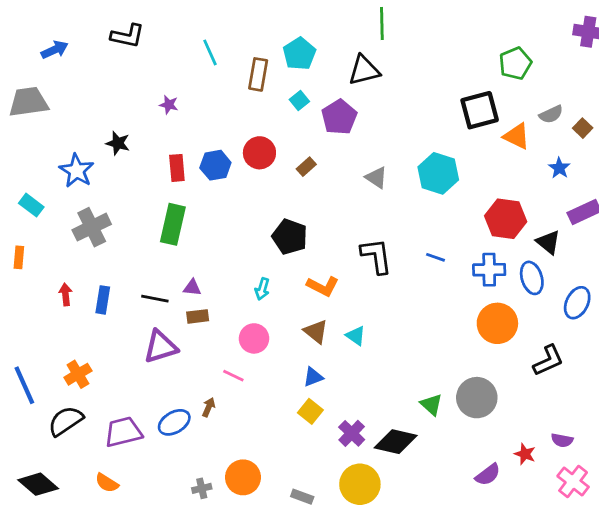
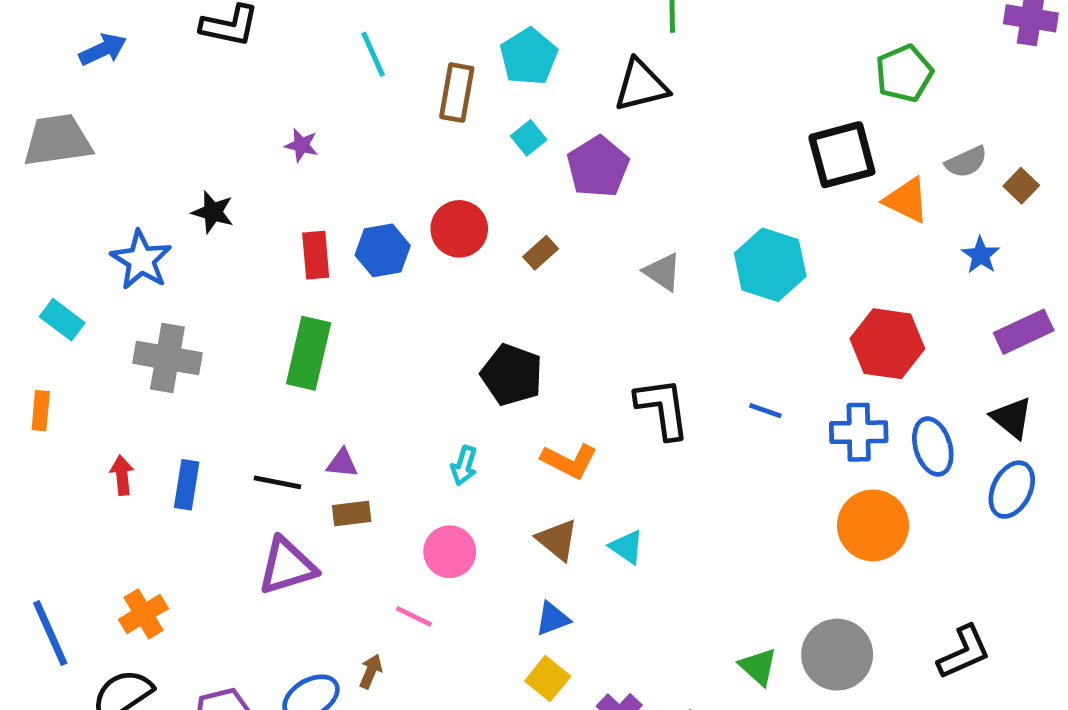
gray cross: (92, 227) -> (167, 358), turned 36
black triangle: (548, 242) -> (1012, 418), moved
black L-shape: (548, 360) -> (964, 652), moved

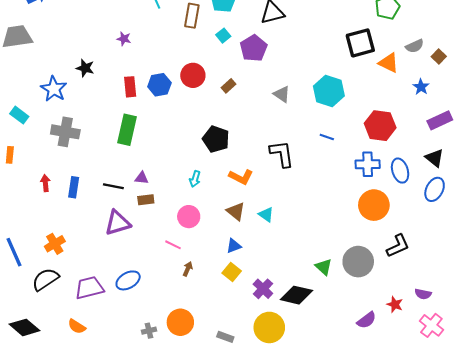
blue line: (765, 411) -> (327, 137), moved
black L-shape: (964, 652) -> (398, 246), moved
brown arrow: (371, 671) -> (188, 269), moved

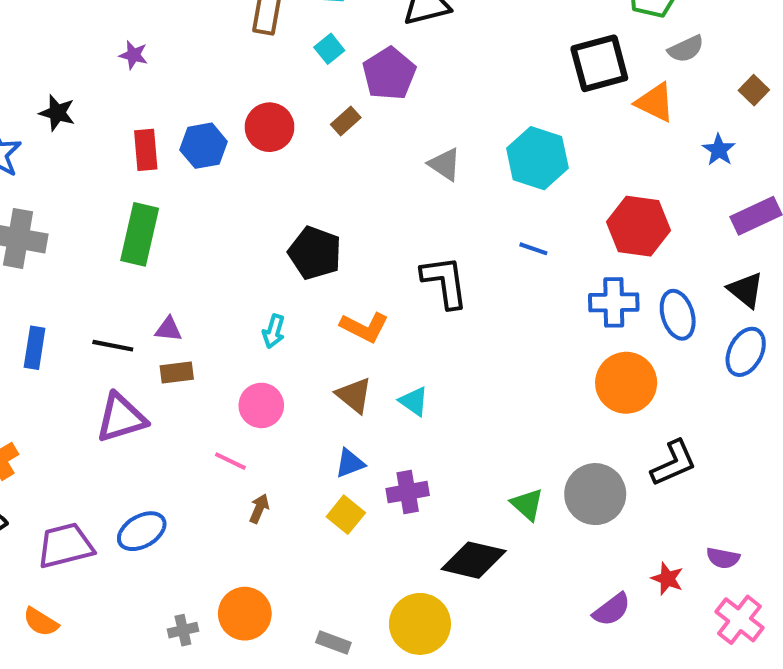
gray semicircle: (415, 46) -> (686, 49), moved
brown rectangle: (228, 86) -> (346, 121), moved
purple cross: (263, 289) -> (408, 492), moved, turned 36

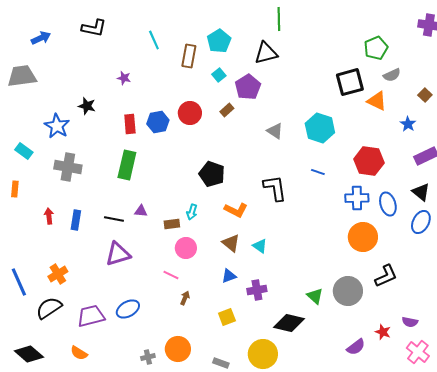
brown rectangle: (177, 372) -> (172, 224), moved
yellow square: (346, 515) -> (227, 317), moved, turned 30

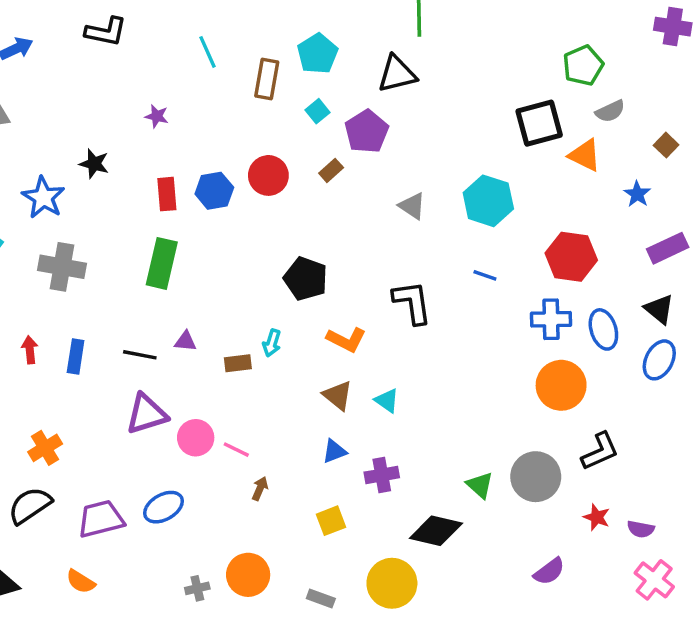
pink circle: (186, 248) -> (196, 438), moved
red star: (383, 332) -> (597, 517), moved

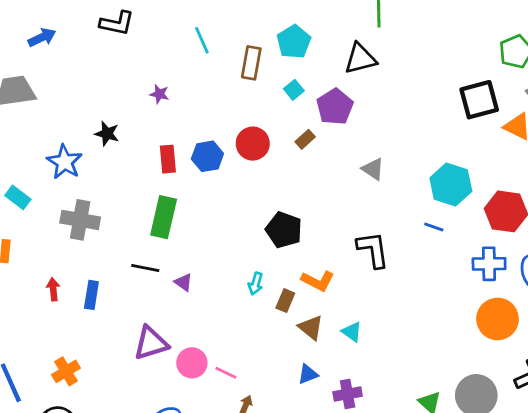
cyan hexagon: (488, 201) -> (451, 185), moved
purple triangle: (185, 341) -> (183, 282), turned 30
black line: (140, 355) -> (145, 268), moved
brown rectangle: (238, 363) -> (285, 301), moved, turned -60

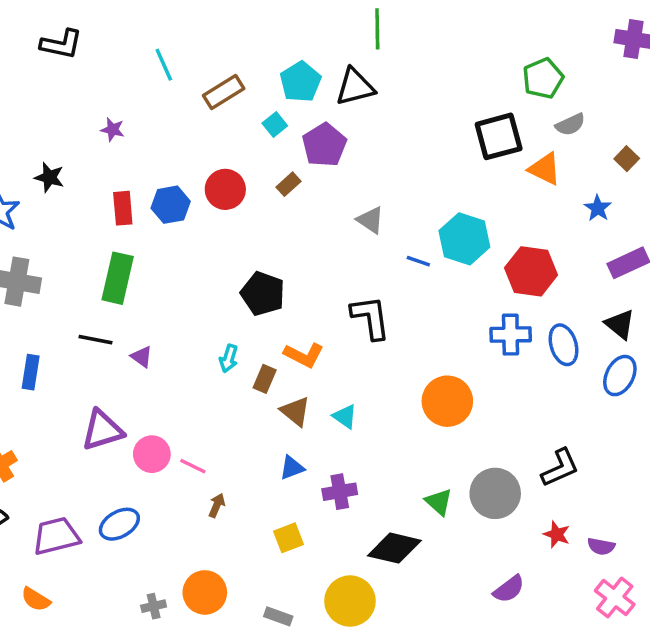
cyan pentagon: (294, 42) -> (300, 82), moved
brown rectangle: (251, 63) -> (224, 92), turned 48
blue line: (434, 227) -> (418, 261), moved
orange circle: (498, 319) -> (447, 401), moved

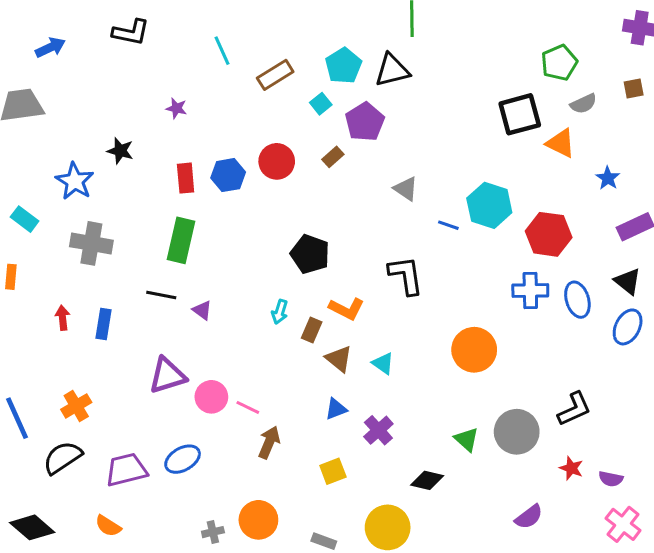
brown square: (627, 159) -> (634, 88), moved, turned 35
purple cross: (340, 492) -> (378, 430), turned -32
brown arrow: (217, 505) -> (269, 442), size x1.5
black diamond: (394, 548) -> (427, 480), size x0.7

